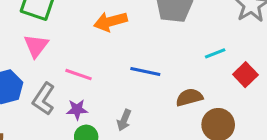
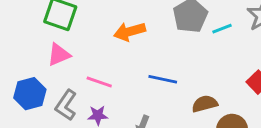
pink triangle: (36, 46) -> (59, 55), turned 30
cyan line: (215, 53) -> (222, 29), moved

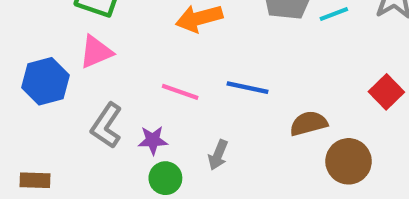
pink line: (99, 82) -> (180, 92), moved
blue hexagon: (30, 94) -> (45, 81), moved

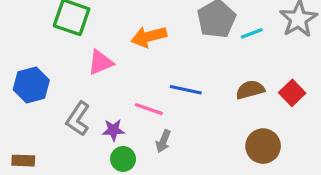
pink triangle: (96, 52) -> (101, 62), moved
pink line: (180, 92) -> (149, 109), moved
brown semicircle: (309, 123) -> (250, 90), moved

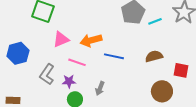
orange arrow: (149, 37) -> (91, 40), moved
red square: (292, 93) -> (181, 70), moved, turned -35
pink line: (149, 109) -> (77, 62), moved

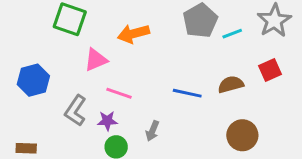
orange arrow: (91, 40) -> (134, 34), moved
blue line: (114, 56) -> (187, 93), moved
red square: (181, 70) -> (270, 70), moved, turned -35

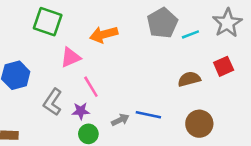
pink line: (119, 93) -> (91, 87), turned 40
blue line: (187, 93) -> (148, 115), moved
gray arrow: (152, 131) -> (120, 120), turned -138

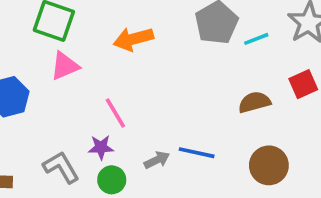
pink triangle: (71, 57) -> (65, 66), moved
gray L-shape: (53, 102) -> (61, 167), moved, turned 116

